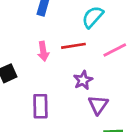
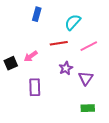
pink arrow: (43, 51) -> (31, 56), moved, turned 64
purple triangle: (98, 105) -> (86, 78), moved

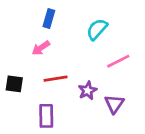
red line: (59, 43) -> (56, 79), moved
pink arrow: (31, 56) -> (41, 48), moved
black square: (11, 63) -> (14, 84), turned 32

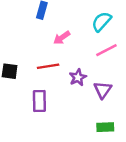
cyan semicircle: (97, 29) -> (101, 22), moved
pink arrow: (41, 48) -> (62, 38), moved

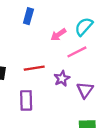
pink arrow: (62, 38) -> (58, 35), moved
pink line: (106, 50) -> (77, 52), moved

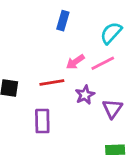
blue rectangle: (28, 16) -> (63, 21), moved
pink arrow: (58, 35) -> (75, 62), moved

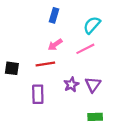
pink arrow: (75, 62) -> (55, 45), moved
purple star: (85, 95) -> (71, 85), moved

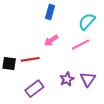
red line: (45, 64) -> (30, 59), moved
purple rectangle: (38, 94) -> (34, 89), turned 54

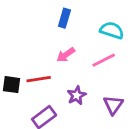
cyan semicircle: (87, 22) -> (112, 30), turned 66
purple star: (67, 79) -> (77, 95), moved

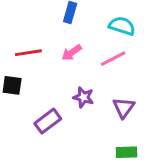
red line: (39, 79) -> (28, 53), moved
purple star: (77, 95) -> (83, 97), turned -30

